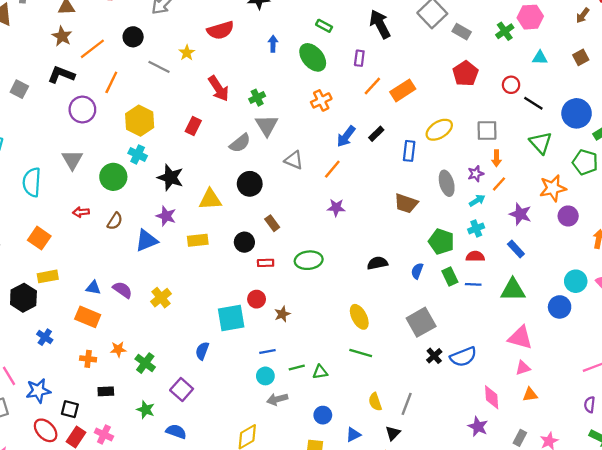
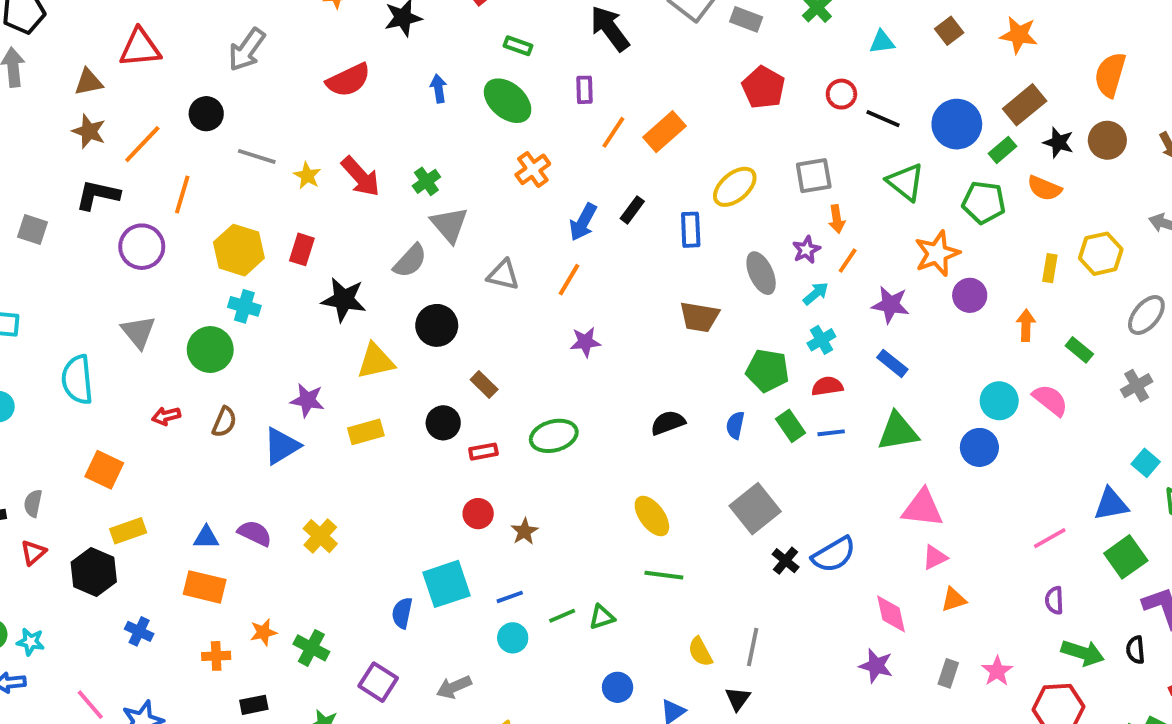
yellow star: (187, 53) -> (307, 176), moved
red rectangle: (193, 126) -> (302, 249), moved
black star: (170, 178) -> (344, 300), moved
cyan square: (231, 318) -> (446, 584), moved
gray arrow: (277, 399) -> (454, 687), moved

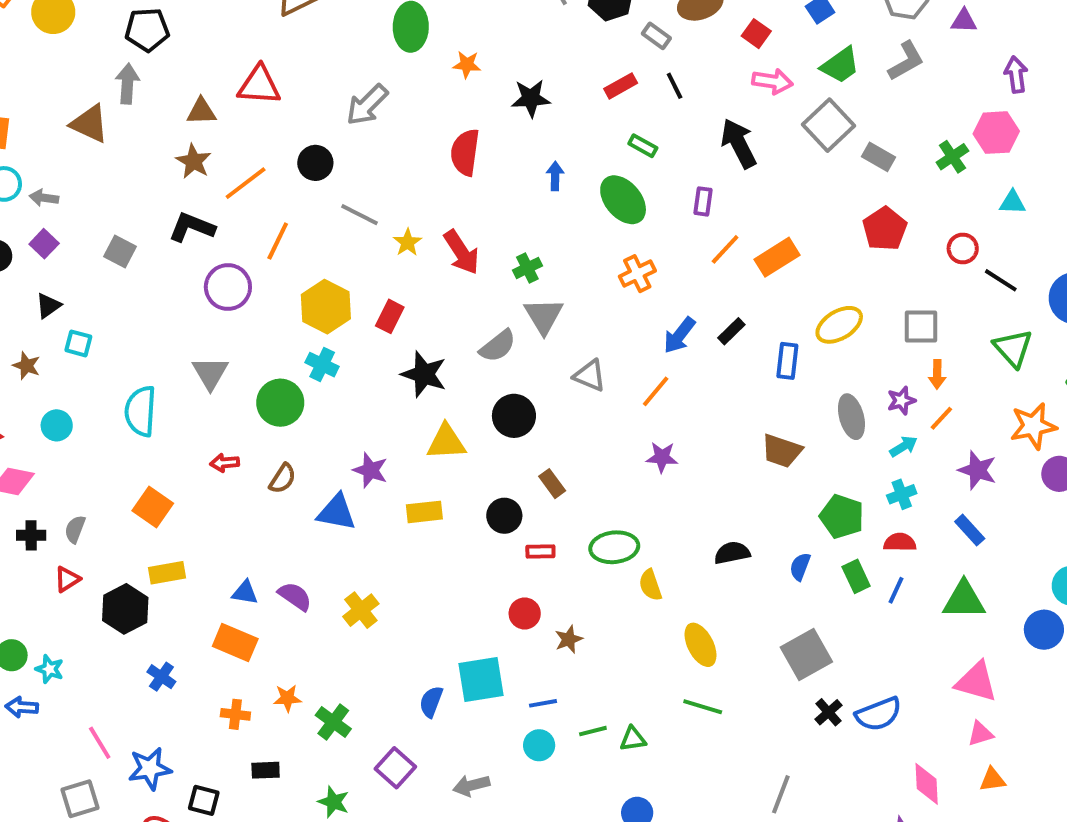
red semicircle: (348, 80) -> (465, 152), turned 114
blue line: (831, 433) -> (896, 590), turned -68
blue triangle: (282, 446) -> (337, 512), turned 33
yellow semicircle: (700, 652) -> (650, 585), moved

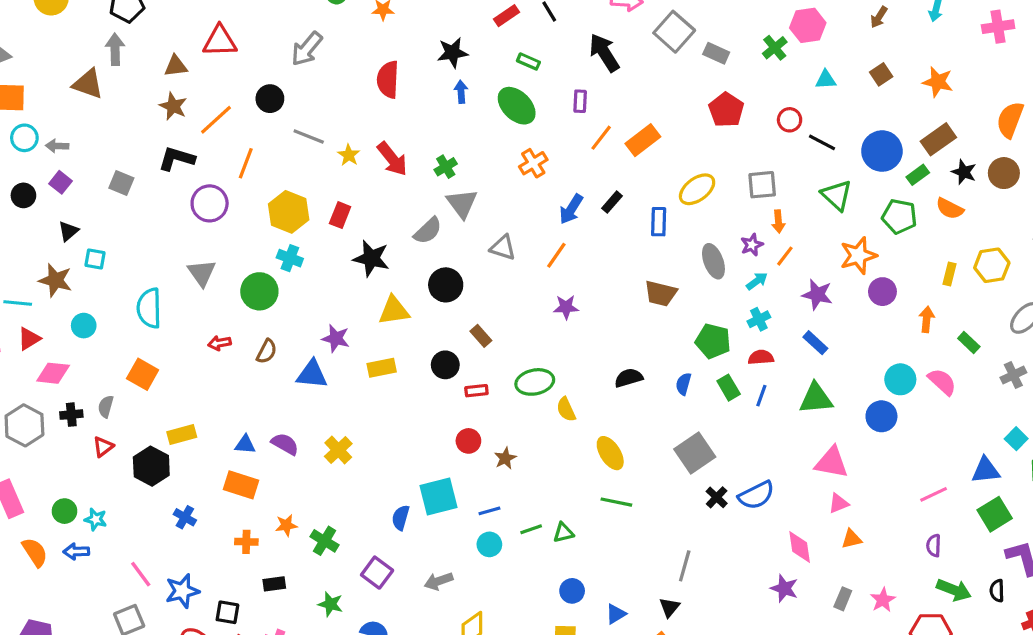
black star: (531, 98) -> (452, 53), moved
brown star: (27, 366) -> (55, 280), size x1.5
orange square: (153, 507) -> (143, 374), moved

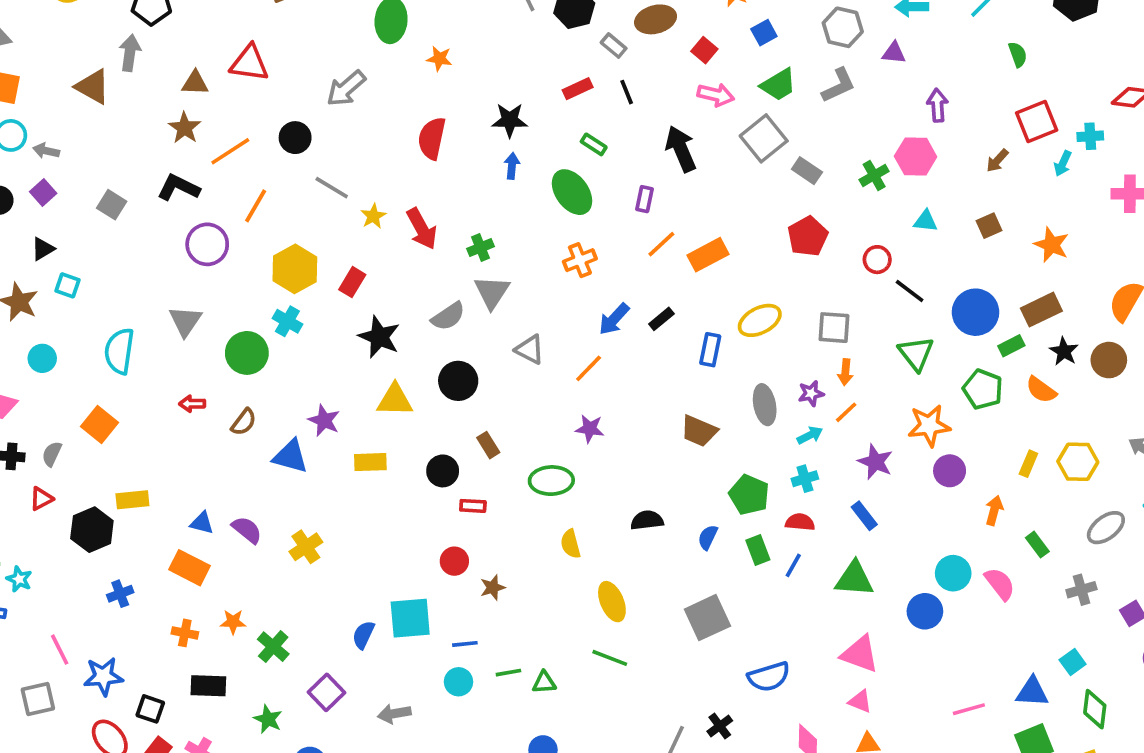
green ellipse: (535, 382) -> (551, 481), moved
black cross: (717, 497) -> (720, 726), moved
pink triangle: (839, 503) -> (860, 701), turned 35
blue cross: (185, 517) -> (120, 594), turned 30
black rectangle: (274, 584) -> (208, 686), size x1.4

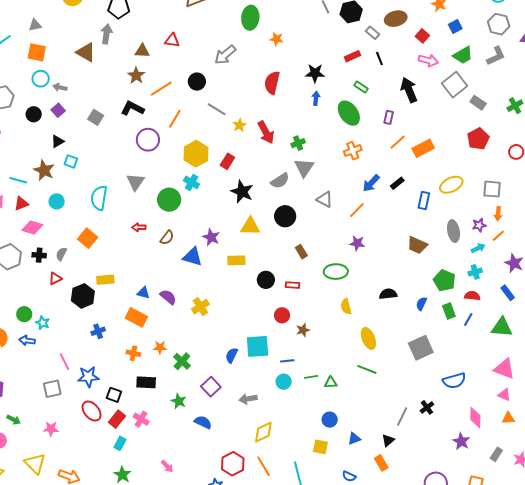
red triangle: (249, 63) -> (172, 40), size x0.7
black circle: (443, 471) -> (266, 280), moved

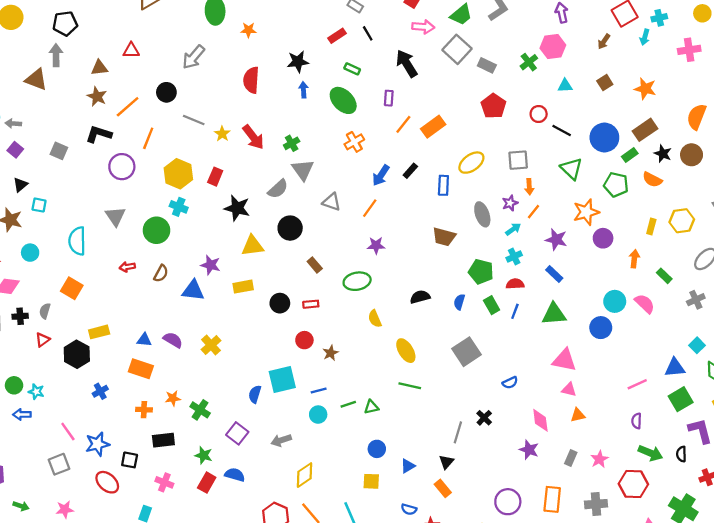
blue semicircle: (454, 381) -> (510, 383), size x0.6
red rectangle: (117, 419) -> (207, 483), moved

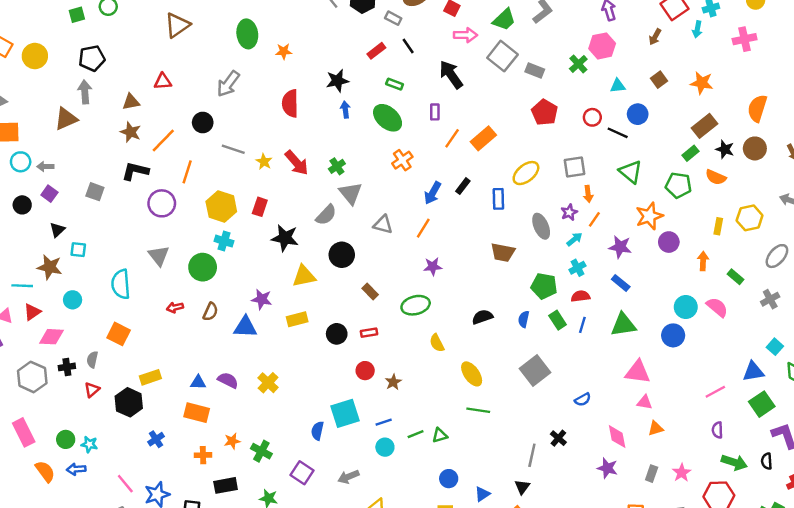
brown triangle: (36, 79) -> (66, 119), turned -40
blue circle: (604, 138) -> (638, 114), moved, size x0.7

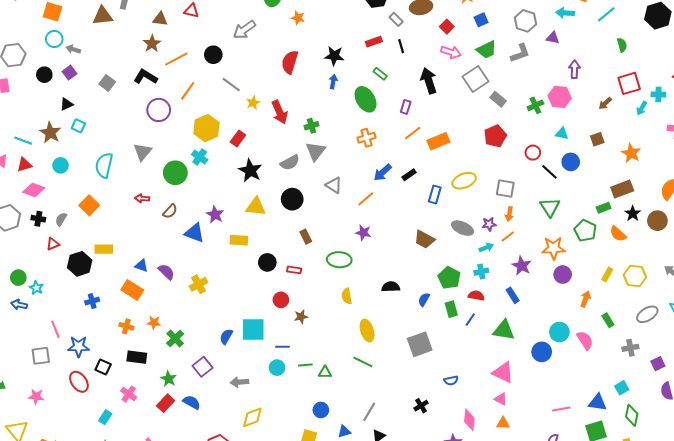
gray ellipse: (541, 226) -> (463, 228), turned -60
gray line: (532, 455) -> (369, 412), moved

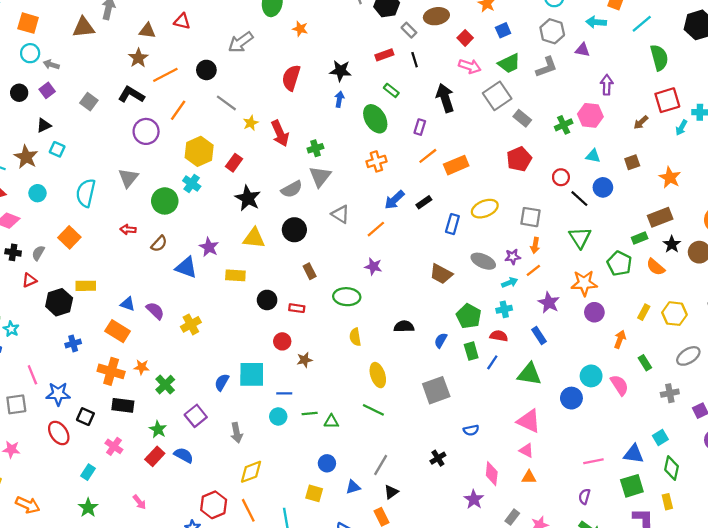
green semicircle: (622, 45) -> (659, 58), size x1.6
orange cross: (126, 326) -> (111, 371), size x1.6
gray arrow: (239, 382) -> (237, 433), turned -96

